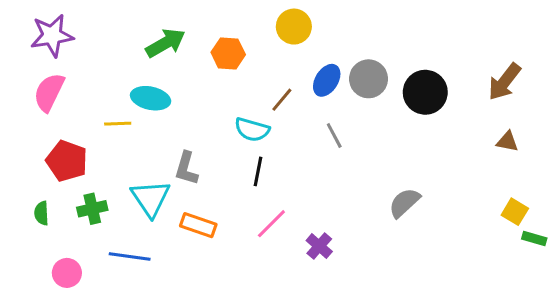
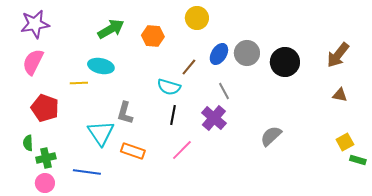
green cross: (92, 209) -> (46, 158), moved
yellow square: (515, 212) -> (345, 142), turned 30
purple cross: (319, 246) -> (214, 118), moved, size x1.4

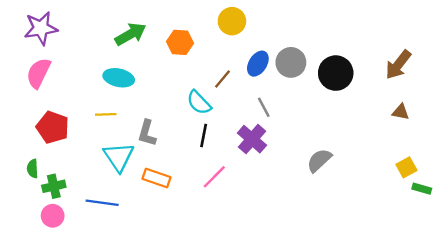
yellow line: (79, 83) -> (106, 114), moved
cyan semicircle: (169, 87) -> (199, 103), turned 30

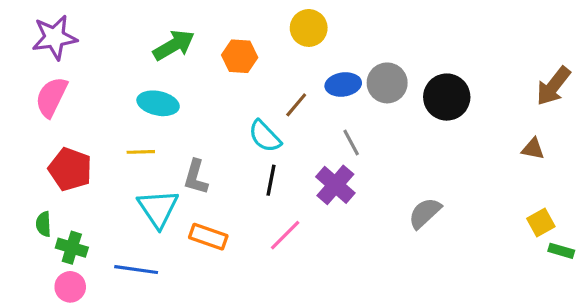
blue ellipse: (258, 64) -> (343, 84), turned 50
brown arrow: (398, 65) -> (553, 86), moved
green cross: (54, 186) -> (72, 248), turned 30

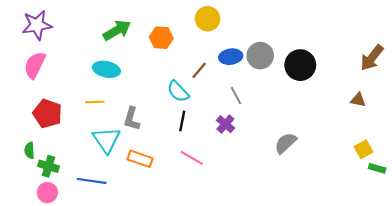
purple cross: (335, 185) -> (225, 124), size x0.7
pink line: (285, 235) -> (192, 158), turned 75

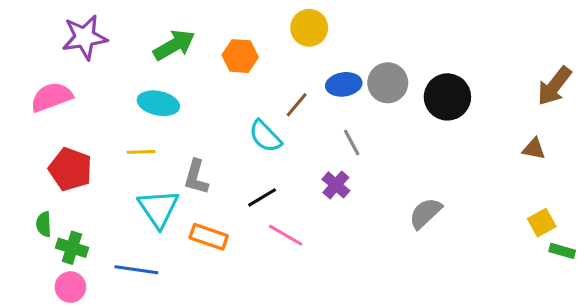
purple star: (37, 25) -> (85, 37), moved
pink semicircle: (35, 65) -> (52, 97), turned 44
black line: (182, 121) -> (262, 197), moved, turned 48

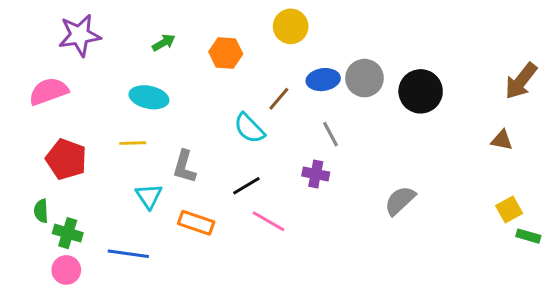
green arrow: (174, 45) -> (164, 43), size x0.6
purple cross: (336, 185) -> (316, 174), turned -30
cyan triangle: (158, 208) -> (149, 196), size x0.7

